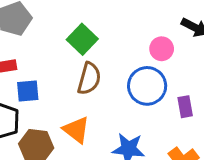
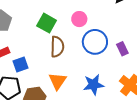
pink circle: (162, 49) -> (79, 19), moved
orange triangle: (76, 130) -> (58, 81), turned 42

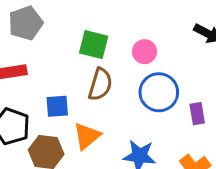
green square: (47, 23) -> (94, 45), turned -30
blue square: (21, 65) -> (57, 106), moved

